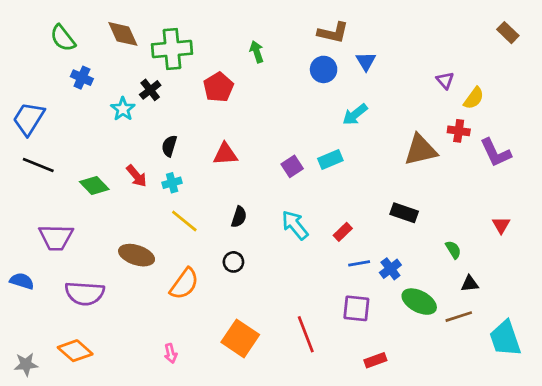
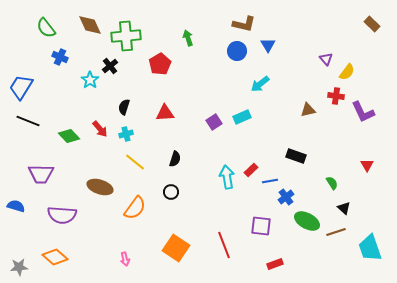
brown triangle: (421, 150) -> (308, 110), size x0.6
cyan arrow: (295, 225) -> (227, 177), moved, turned 30
blue line: (359, 263) -> (270, 181), moved
black triangle: (470, 284) -> (344, 208), turned 48

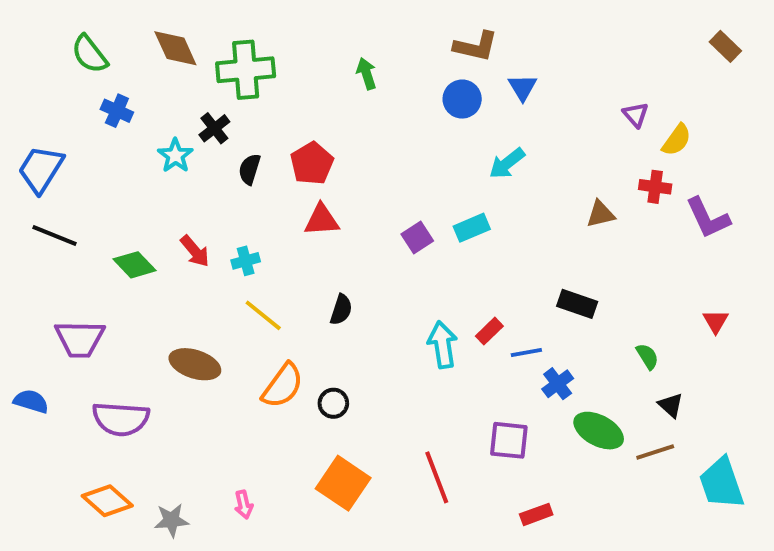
red pentagon: (160, 64) -> (312, 163), moved
black semicircle: (124, 107) -> (250, 169), moved
black circle: (171, 192) -> (333, 403), moved
orange semicircle: (135, 208) -> (283, 386), moved
gray star: (19, 267) -> (172, 520), moved

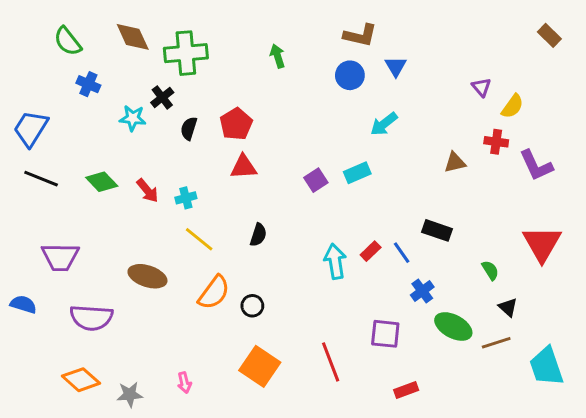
cyan star: (175, 156) -> (133, 118), turned -30
green diamond: (134, 265) -> (102, 182), moved
red triangle: (716, 321) -> (542, 244), size x2.0
blue line: (526, 353) -> (402, 253), moved, turned 65

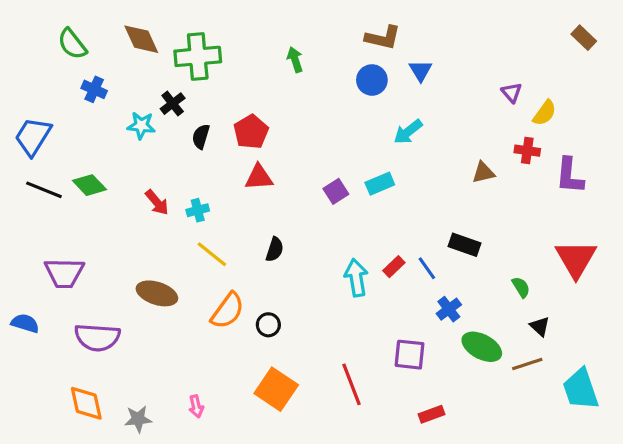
purple L-shape: (536, 165) -> (570, 176), turned 30
green diamond: (102, 182) -> (89, 185), moved
orange diamond: (81, 380) -> (86, 403), turned 36

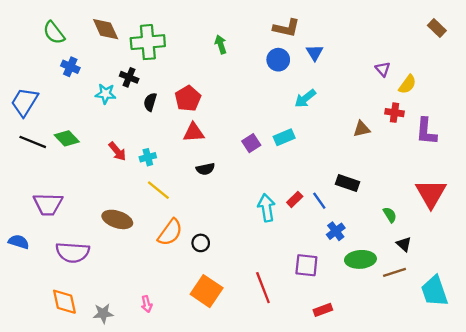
black cross: (173, 104) -> (129, 77), turned -30
black semicircle: (275, 249) -> (205, 169), moved, turned 60
green ellipse: (482, 347) -> (360, 259), turned -32

